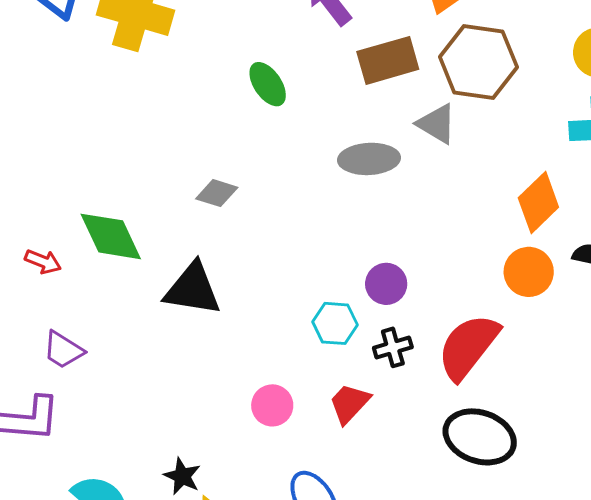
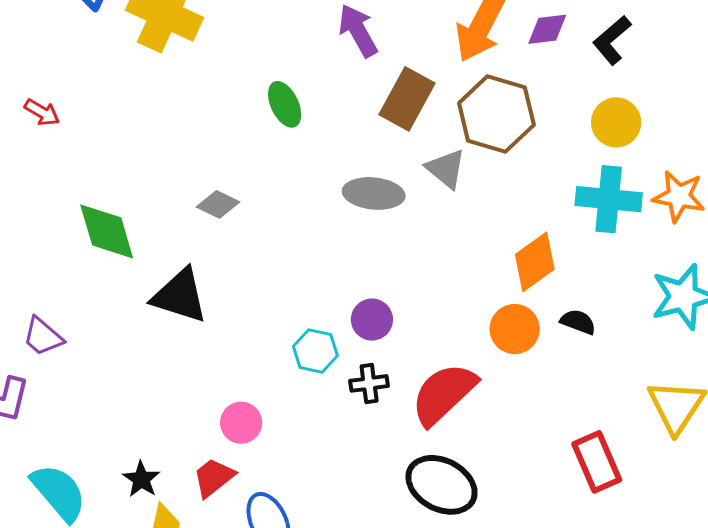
brown rectangle: (388, 60) -> (407, 99), turned -54
red arrow: (43, 262) -> (42, 112), moved
red trapezoid: (349, 403) -> (214, 478), moved

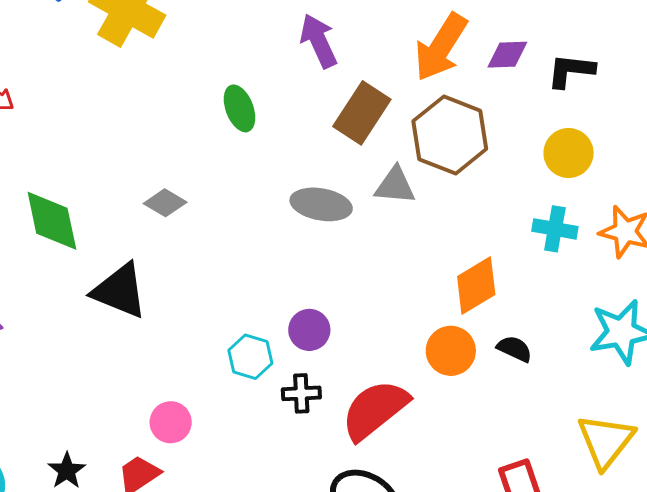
black L-shape: (612, 40) -> (571, 71), turned 42
gray triangle: (446, 169) -> (395, 186), turned -39
cyan cross: (609, 199) -> (555, 229), size x0.7

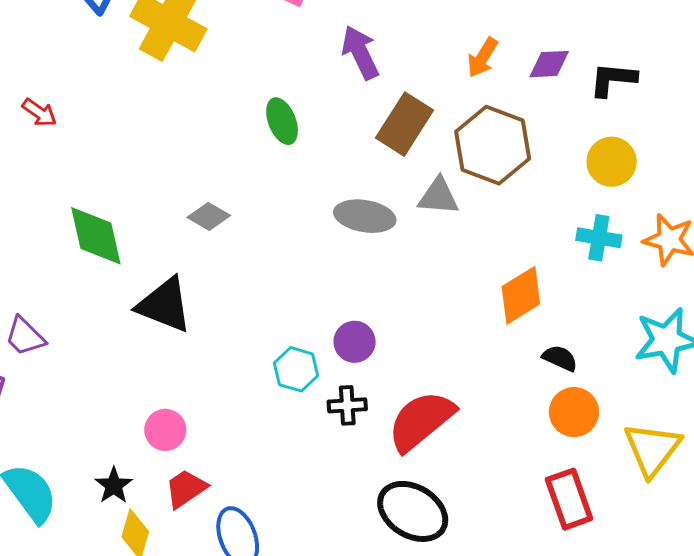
orange arrow: (441, 47) -> (483, 57), size x0.6
orange circle: (451, 351) -> (574, 412), moved
pink circle: (171, 422) -> (165, 430), moved

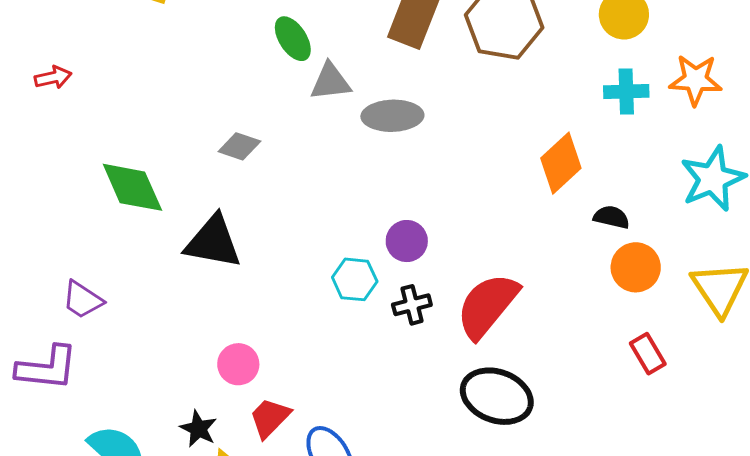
red arrow: (39, 113) -> (53, 77), turned -36
gray triangle: (439, 196) -> (330, 82), moved
red rectangle: (569, 499) -> (648, 354), size x0.7

